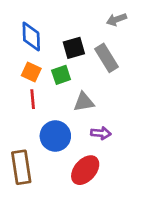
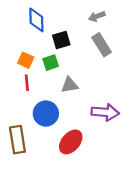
blue diamond: (31, 37) -> (36, 20), moved
gray rectangle: (106, 58) -> (102, 45), moved
purple arrow: (101, 133) -> (105, 112), moved, size x1.6

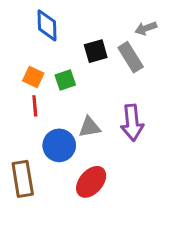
gray arrow: (97, 16) -> (146, 28), moved
black square: (61, 40) -> (96, 51), moved
gray triangle: (70, 85) -> (90, 127), moved
purple arrow: (105, 112) -> (132, 123), moved, turned 80

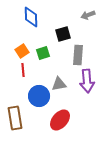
gray arrow: (146, 28) -> (88, 15), moved
gray rectangle: (131, 57) -> (78, 55), moved, turned 36
orange square: (33, 77) -> (22, 51), turned 32

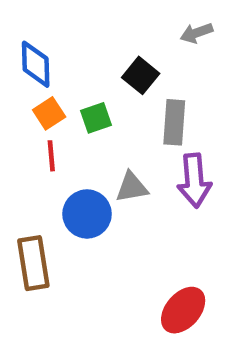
blue diamond: (31, 17) -> (36, 64), moved
black square: (63, 34) -> (141, 75), turned -35
red ellipse: (60, 120) -> (183, 310), moved

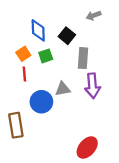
blue diamond: (36, 64) -> (38, 30), moved

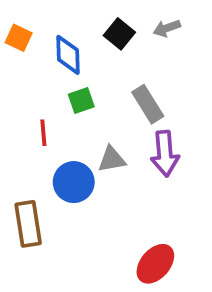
black square: (67, 36) -> (119, 34), moved
orange square: (23, 54) -> (19, 38), moved, turned -32
gray rectangle: (83, 58) -> (148, 104), turned -36

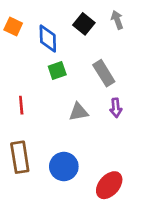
gray arrow: (167, 28) -> (117, 20), turned 90
red line: (43, 133) -> (21, 105), moved
purple arrow: (165, 154) -> (116, 108), size x0.6
blue circle: (74, 182) -> (64, 167), moved

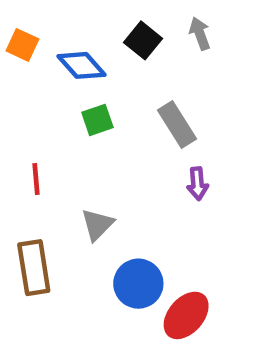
blue diamond: (48, 38) -> (82, 65), turned -40
gray triangle: (79, 112) -> (97, 225), moved, turned -35
blue circle: (64, 167) -> (138, 284), moved

